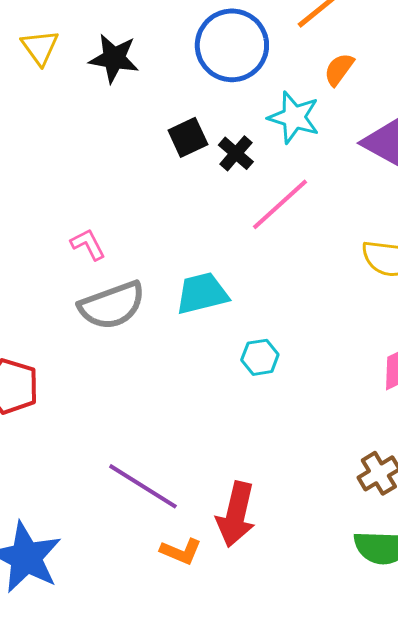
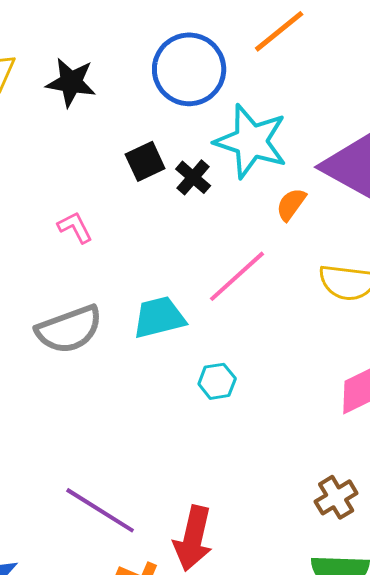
orange semicircle: (339, 69) -> (291, 204), moved
cyan star: (294, 117) -> (251, 141), size x1.4
pink line: (280, 204) -> (237, 276), moved
pink L-shape: (88, 244) -> (75, 227), moved

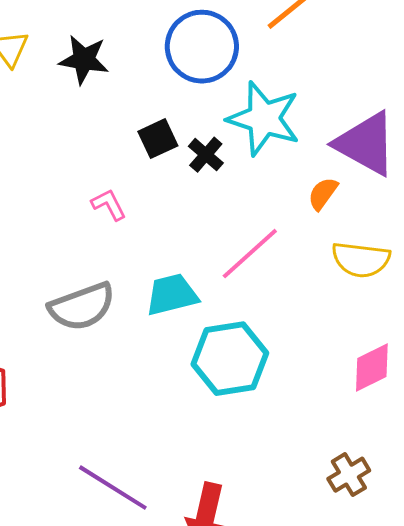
orange semicircle: (291, 204) -> (323, 194), moved
pink L-shape: (75, 227) -> (109, 205), moved
cyan hexagon: (217, 381) -> (230, 359), size x2.0

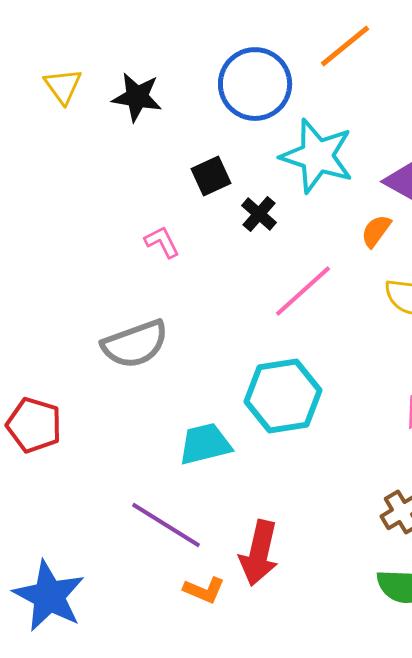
black cross: (206, 155) -> (259, 214), moved
cyan trapezoid: (172, 295) -> (205, 444), moved

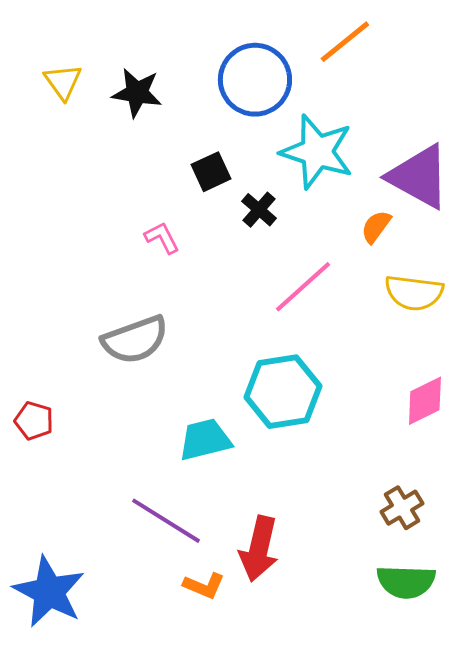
red pentagon: (34, 425) -> (34, 421), size x0.7

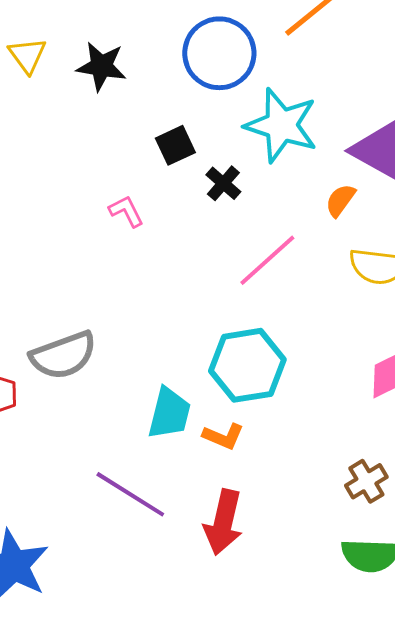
gray semicircle: (135, 340) -> (63, 355), moved
cyan trapezoid: (205, 440) -> (169, 413), turned 118
orange L-shape: (204, 586) -> (223, 436), moved

